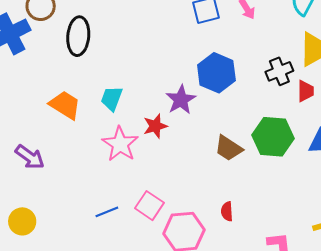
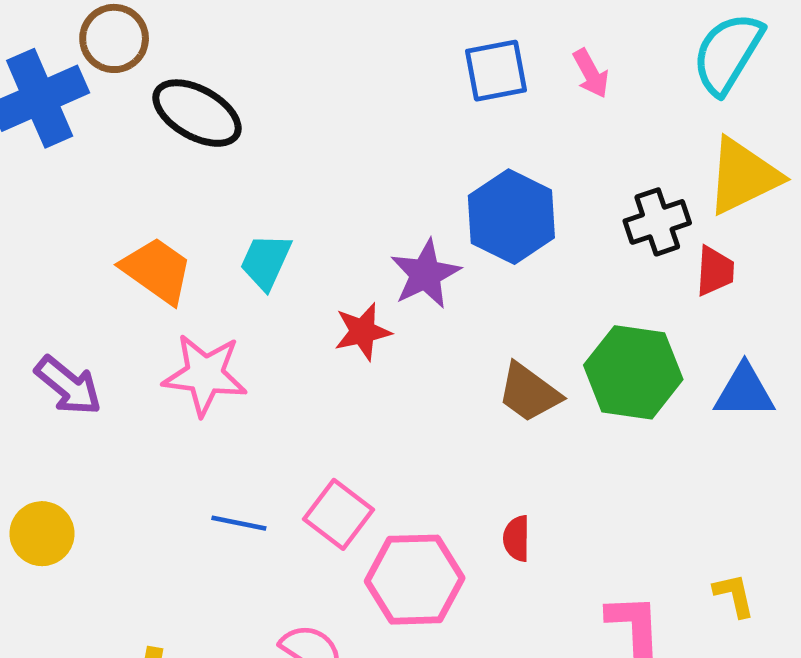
black ellipse: (78, 36) -> (197, 113), turned -69
pink star: (120, 144) -> (205, 375), moved, turned -30
blue line: (107, 212) -> (239, 523), turned 30

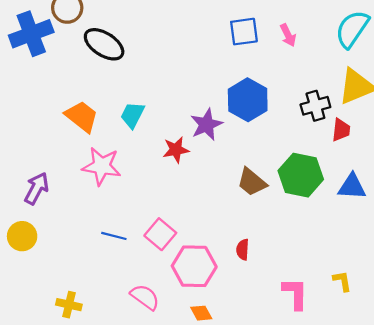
purple arrow: (68, 386) -> (37, 188), moved, turned -104

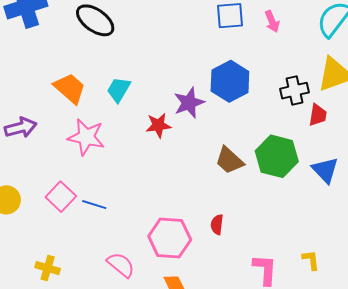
blue triangle: (352, 187) -> (325, 170), turned 40
purple arrow: (37, 188) -> (21, 128), moved, turned 44
pink square: (160, 234) -> (61, 197), moved

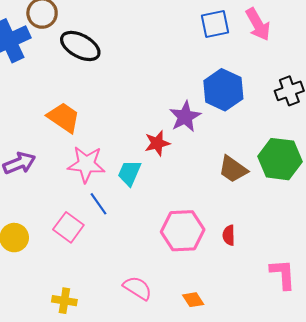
pink arrow: (272, 21) -> (258, 24), size x1.5
cyan trapezoid: (119, 90) -> (129, 173), moved
blue line: (94, 205) -> (98, 204), moved, turned 45
pink hexagon: (170, 238) -> (183, 231), moved

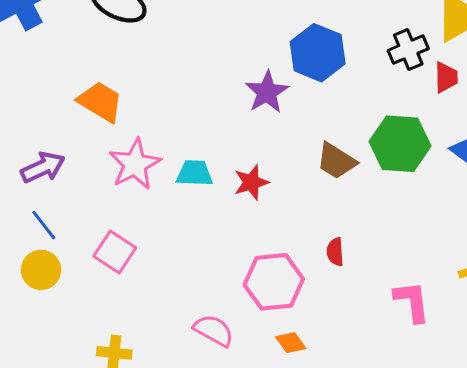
red star: (157, 143) -> (251, 182), moved
pink star: (86, 164) -> (135, 164), turned -30
cyan trapezoid: (129, 173) -> (195, 173), turned 72
blue line: (98, 204) -> (44, 225), moved
pink hexagon: (183, 231) -> (274, 282), moved

